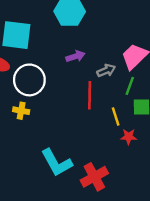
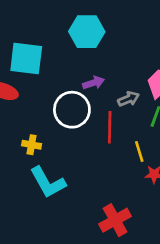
white circle: (29, 80) -> (72, 110), moved
cyan L-shape: (57, 163) -> (48, 182), moved

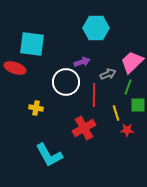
cyan hexagon: (87, 32) -> (96, 28), moved
cyan L-shape: (48, 182) -> (49, 155), moved
red cross: (115, 220) -> (84, 128), moved

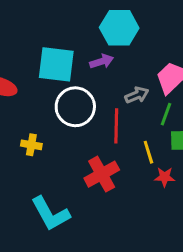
cyan square: (32, 44) -> (56, 64), moved
purple arrow: (82, 62) -> (102, 61), moved

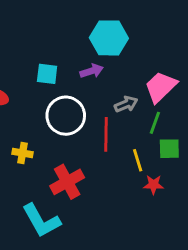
cyan square: (56, 64) -> (47, 74), size x0.6
red cross: (102, 174) -> (67, 182), moved

